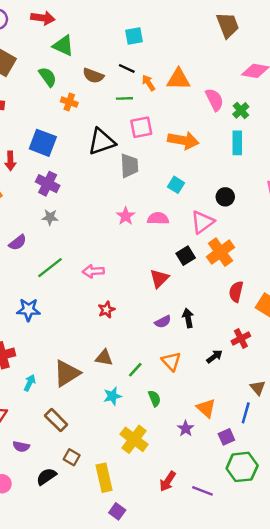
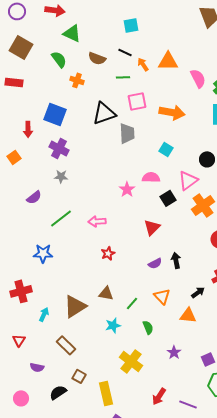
pink star: (126, 216) -> (127, 189), moved
black square: (186, 256) -> (168, 198), moved
orange triangle: (206, 408) -> (188, 315), moved, turned -36

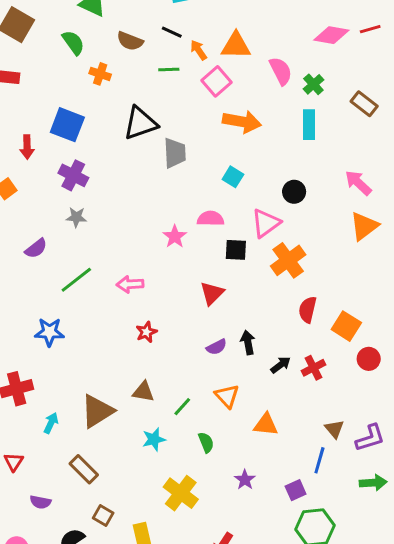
pink square: (137, 101) -> (217, 81), moved, turned -30
black square: (168, 198) -> (236, 250), turned 35
black arrow: (198, 292) -> (281, 365), moved

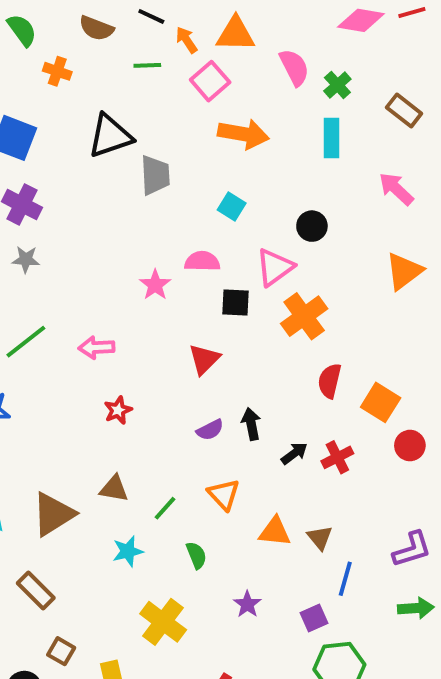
pink arrow: (358, 183) -> (396, 189), moved
brown triangle: (334, 429) -> (320, 538), moved

